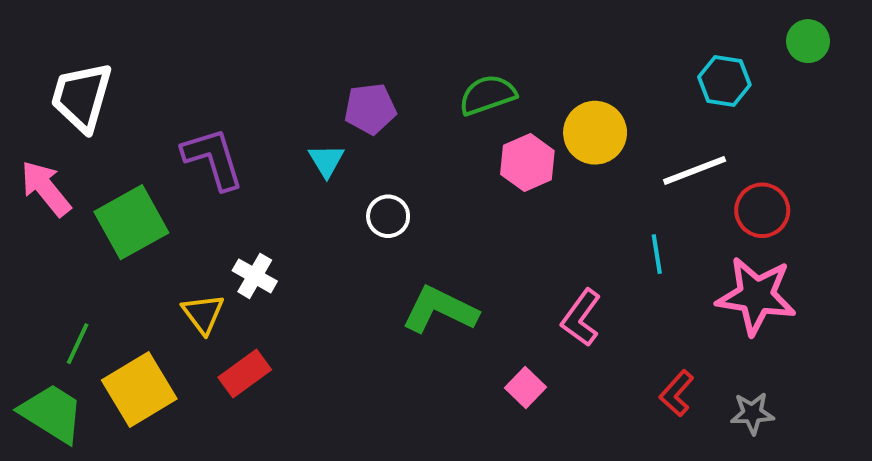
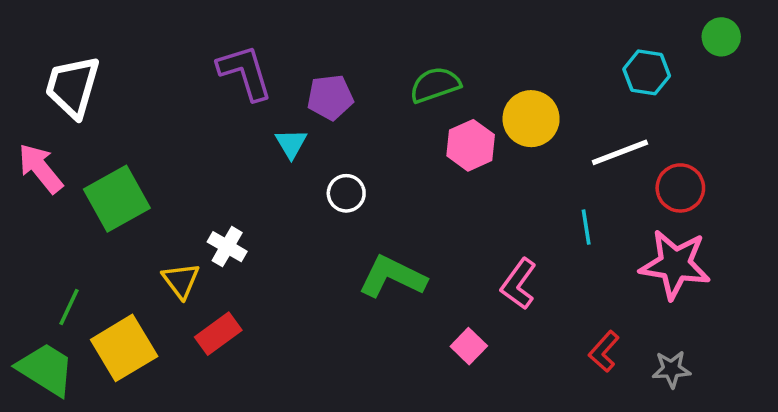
purple L-shape: (213, 159) -> (245, 72), moved

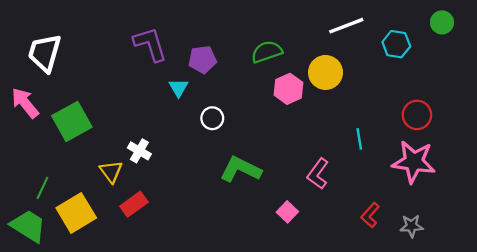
white line: (620, 152) -> (346, 26), moved

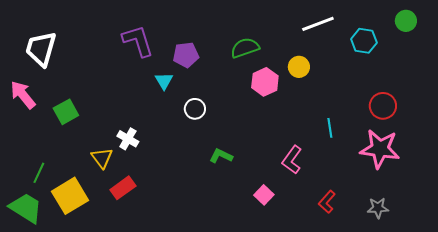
yellow circle: (326, 72) -> (299, 67), size x0.7
green square: (72, 121) -> (66, 112), size x0.7
green L-shape: (241, 169) -> (221, 156), size x0.6
red L-shape: (370, 215) -> (327, 202), moved

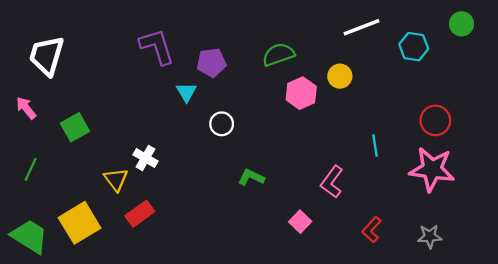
pink arrow: (23, 95) -> (26, 108), size x0.7
green line: (39, 173) -> (31, 169), moved

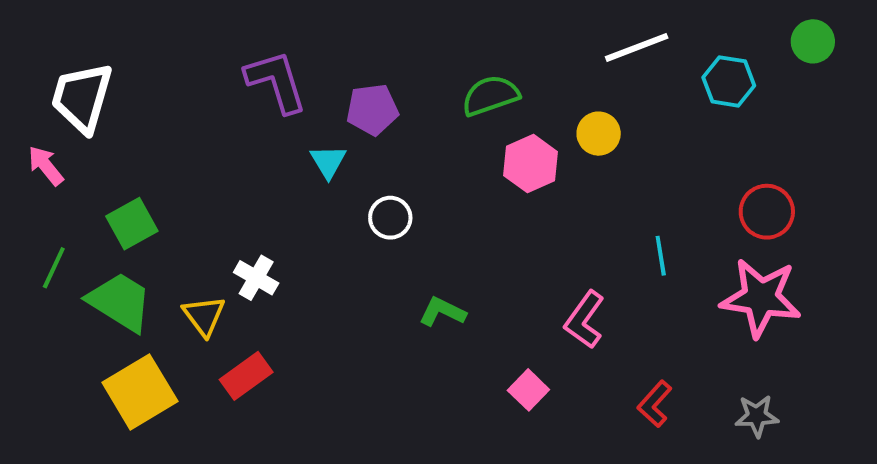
pink arrow: (26, 108) -> (46, 166), moved
green line: (31, 169) -> (54, 268), moved
green trapezoid: (30, 236) -> (120, 302), moved

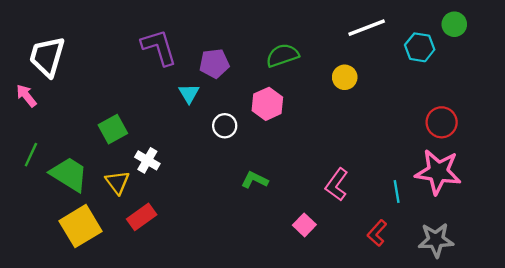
green circle: (813, 41) -> (454, 24), moved
pink hexagon: (530, 164) -> (267, 104), moved
green square: (132, 224) -> (113, 129), moved
cyan line: (661, 256) -> (397, 191), moved
gray star: (757, 416) -> (436, 240), size x1.4

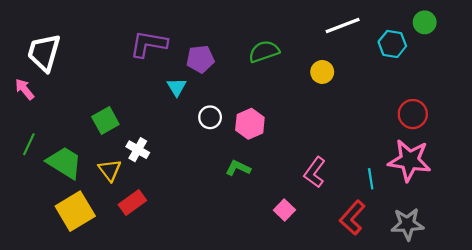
purple L-shape: (159, 47) -> (149, 44), turned -63
pink hexagon: (267, 104) -> (250, 124), moved
red L-shape: (377, 233) -> (352, 218), size x1.4

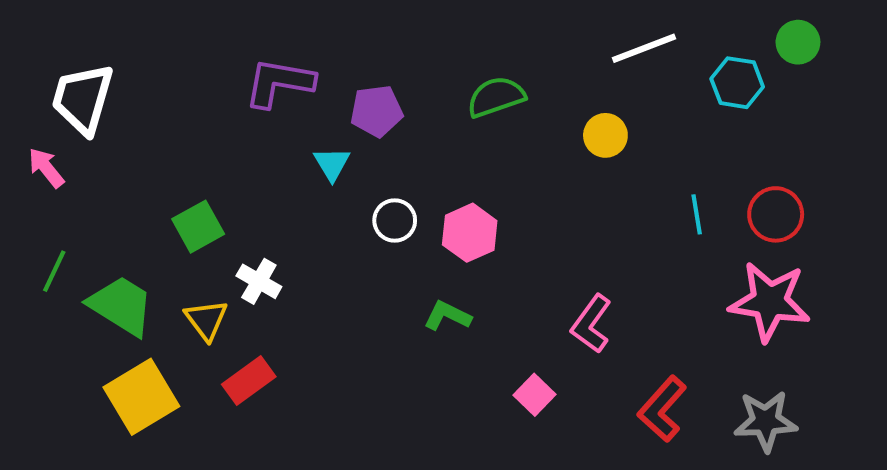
cyan line: (371, 179) -> (697, 214), moved

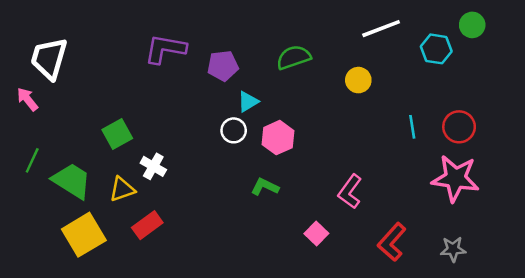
cyan triangle: (332, 164) -> (248, 102), moved, turned 30
yellow triangle: (206, 320) -> (122, 189), turned 48
gray star: (766, 421) -> (453, 249), size x0.7

